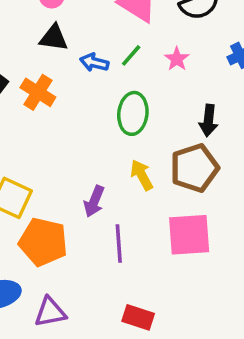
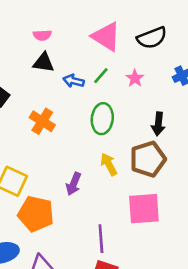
orange cross: (38, 92) -> (42, 121), moved
purple line: (119, 244) -> (101, 239), moved

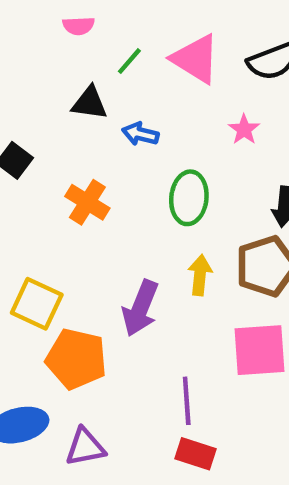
pink semicircle: (42, 35) -> (79, 26), moved
green line: (101, 76) -> (129, 61), moved
yellow arrow: (109, 164) -> (200, 275), turned 35
purple arrow: (74, 184) -> (140, 308), size x1.4

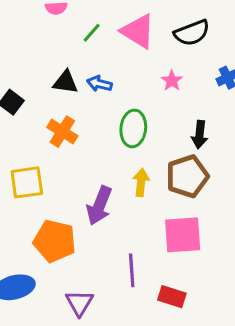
black triangle: (90, 103) -> (65, 82), moved
yellow square: (37, 304) -> (27, 182), moved, turned -33
purple triangle: (85, 447) -> (79, 303), moved, turned -48
red rectangle: (196, 454) -> (172, 297), moved

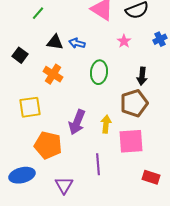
green line: (92, 33) -> (38, 13), moved
yellow arrow: (141, 182) -> (106, 124), moved
red rectangle: (172, 297) -> (151, 177), moved

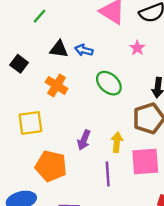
green ellipse: (99, 72) -> (109, 83), turned -55
purple arrow: (77, 122) -> (84, 140), size x0.7
purple line: (98, 164) -> (108, 174), moved

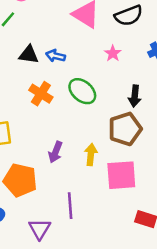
orange cross: (57, 85) -> (41, 94), moved
purple line: (108, 174) -> (70, 206), moved

